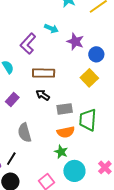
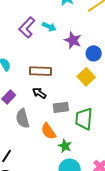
purple L-shape: (28, 44) -> (27, 27), moved
orange semicircle: (66, 132) -> (48, 131), moved, turned 66
gray semicircle: (25, 133) -> (23, 118), moved
green star: (61, 152) -> (65, 146), moved

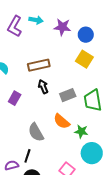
black arrow: (39, 93) -> (43, 87), turned 48
gray semicircle: (23, 118) -> (36, 132), moved

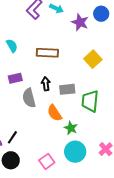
blue circle: (86, 35) -> (101, 14), moved
black arrow: (43, 87) -> (46, 84), moved
purple rectangle: (15, 98) -> (15, 78), turned 32
gray semicircle: (36, 132) -> (29, 98), moved

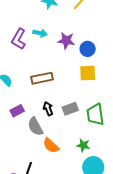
blue circle: (101, 14) -> (88, 49), moved
yellow square: (93, 59) -> (88, 73), turned -36
orange semicircle: (54, 113) -> (51, 146), moved

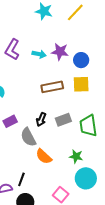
cyan arrow: (40, 33) -> (39, 54), moved
brown rectangle: (42, 78) -> (52, 87), moved
black arrow: (48, 109) -> (41, 119), turned -136

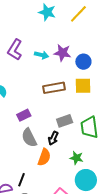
black arrow: (41, 119) -> (53, 138), moved
purple rectangle: (10, 121) -> (24, 115), moved
orange semicircle: (44, 156) -> (44, 157), turned -114

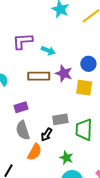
purple L-shape: (15, 50) -> (23, 41), turned 45
purple star: (62, 53) -> (64, 73), moved
brown rectangle: (54, 88) -> (39, 76), moved

